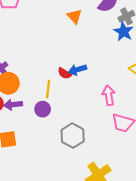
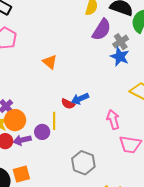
orange triangle: (74, 16) -> (50, 62), moved
purple circle: (43, 109) -> (42, 132), moved

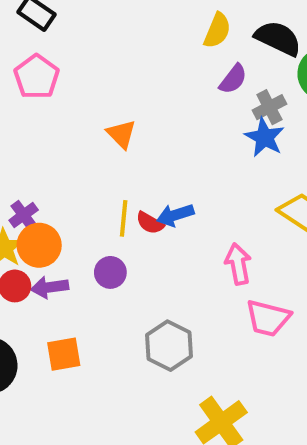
purple semicircle: (102, 30) -> (233, 79), size x0.7
yellow line: (54, 121) -> (124, 218), moved
purple circle: (42, 132) -> (110, 272), moved
orange square: (21, 174) -> (64, 354), moved

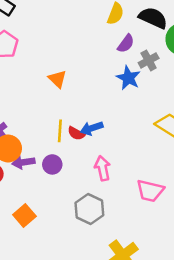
blue star: (265, 137) -> (128, 78), moved
pink arrow: (238, 264) -> (103, 168), moved
purple arrow: (50, 287) -> (23, 162), moved
orange square: (64, 354) -> (24, 215), turned -30

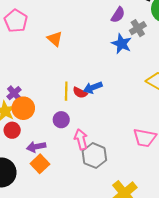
orange triangle: (57, 79) -> (55, 39), moved
purple arrow: (23, 162) -> (36, 147), moved
pink arrow: (103, 168) -> (81, 139), moved

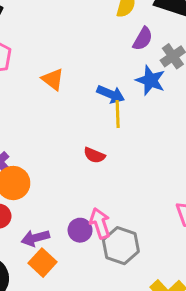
blue arrow: (93, 88) -> (111, 94), moved, turned -132
yellow line: (66, 91) -> (118, 114), moved
purple circle: (61, 120) -> (80, 230), moved

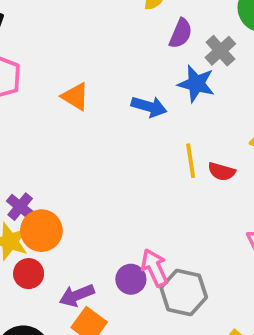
yellow line: (118, 114) -> (191, 161), moved
red semicircle: (94, 155) -> (222, 172), moved

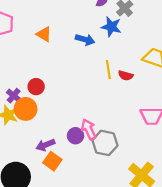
red circle: (29, 274) -> (36, 87), moved

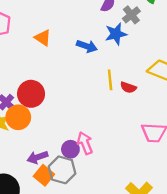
blue star: (111, 27) -> (116, 34), turned -30
red circle: (36, 87) -> (31, 94), size x1.5
gray hexagon: (105, 143) -> (62, 170), moved

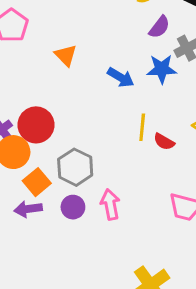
pink arrow: (85, 143) -> (110, 204), moved
gray hexagon: (62, 170) -> (75, 167), moved
orange square: (44, 175) -> (37, 182), moved

